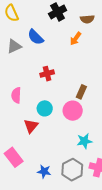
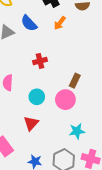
orange arrow: (76, 39) -> (60, 23), moved
red triangle: (31, 126) -> (31, 123), moved

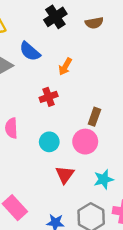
orange arrow: (60, 23) -> (65, 67), moved
red triangle: (31, 123) -> (65, 175), moved

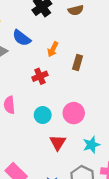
brown rectangle: (94, 117) -> (78, 62), moved

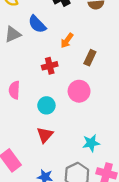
pink circle: (74, 113) -> (79, 91), moved
red triangle: (58, 143) -> (45, 135), moved

